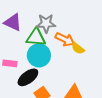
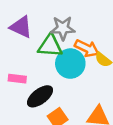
cyan circle: (39, 55) -> (70, 64), moved

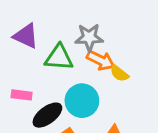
gray star: (63, 28) -> (89, 37), moved
cyan circle: (70, 64) -> (82, 101), moved

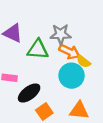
cyan circle: (82, 101) -> (72, 76), moved

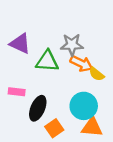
cyan circle: (72, 76) -> (84, 106), moved
black ellipse: (29, 93) -> (38, 108), turned -30

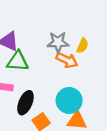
green triangle: (47, 61) -> (18, 61), moved
yellow semicircle: (97, 74) -> (83, 46), moved, turned -104

